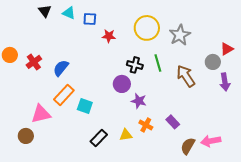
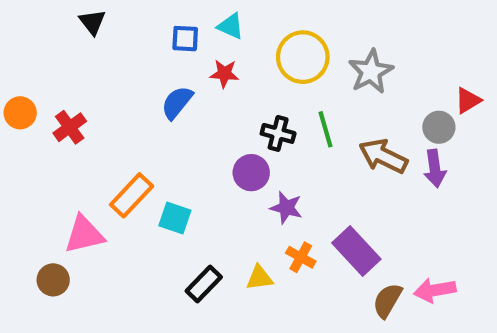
cyan triangle: (69, 13) -> (231, 26), moved
blue semicircle: (61, 68) -> (177, 102), moved
brown arrow: (186, 76) -> (383, 156), turned -30
purple arrow: (225, 82) -> (435, 169), moved
purple rectangle: (173, 122) -> (356, 251), size x1.6

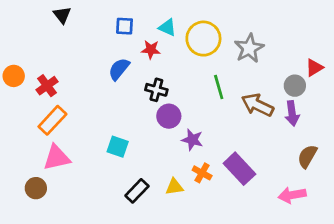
cyan triangle: (231, 26) -> (167, 27), moved
black cross: (278, 133) -> (156, 90), moved
orange rectangle: (132, 195) -> (52, 120), moved
brown semicircle: (387, 301) -> (307, 156), moved

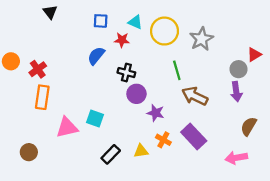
brown arrow: (257, 105) -> (195, 96), moved
orange rectangle: (52, 120) -> (42, 97), turned -35
pink triangle: (57, 158) -> (67, 127), moved

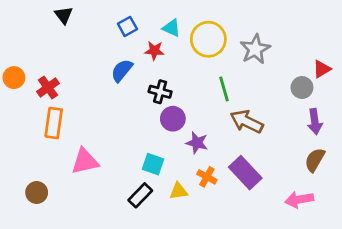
blue square: (101, 21) -> (127, 26), turned -32
purple arrow: (236, 92) -> (315, 122), moved
cyan square: (95, 118) -> (153, 164), moved

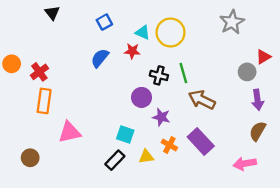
cyan triangle: (171, 28) -> (143, 32), moved
gray star: (255, 49) -> (232, 22), moved
red star: (154, 51) -> (132, 51), moved
black cross: (160, 92) -> (159, 75), moved

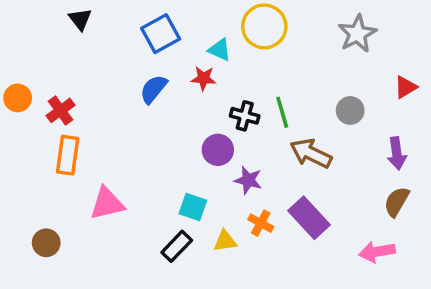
blue square: (104, 22) -> (161, 34), size x1.5
yellow circle: (171, 32) -> (264, 26), moved
gray circle: (247, 72) -> (350, 110), moved

